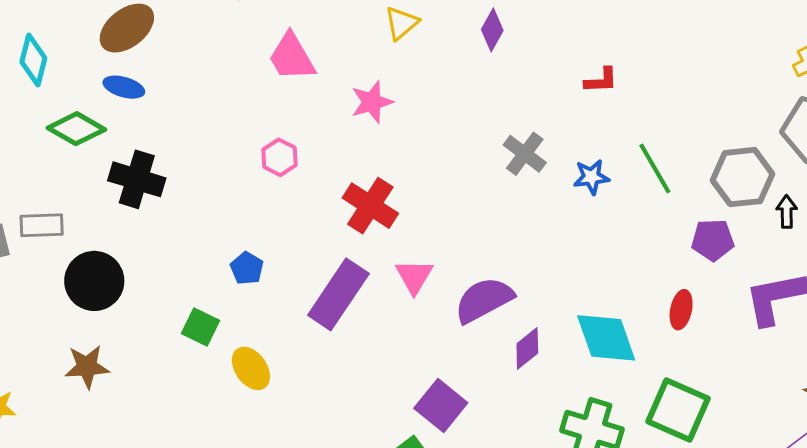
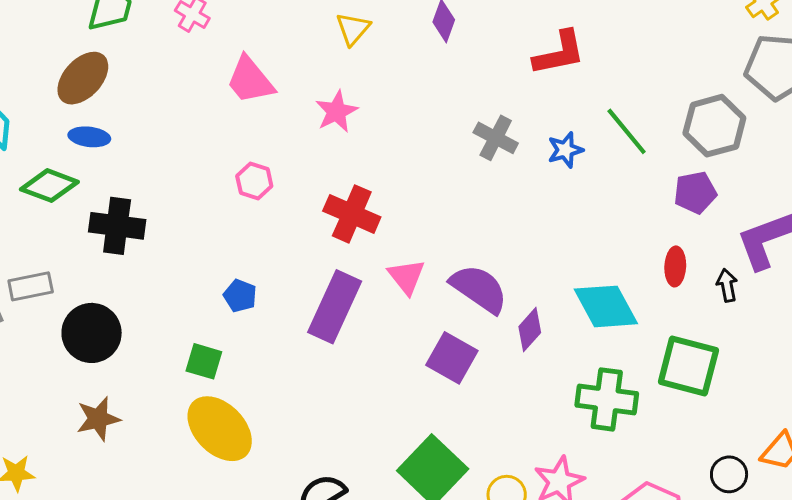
red L-shape: (601, 80) -> (559, 53), size x1.6
black arrow: (787, 212) -> (727, 285), moved
purple semicircle: (484, 300) -> (479, 289), turned 72
yellow ellipse: (251, 368) -> (220, 429), moved, size x1.6
purple square: (441, 405) -> (452, 358), moved

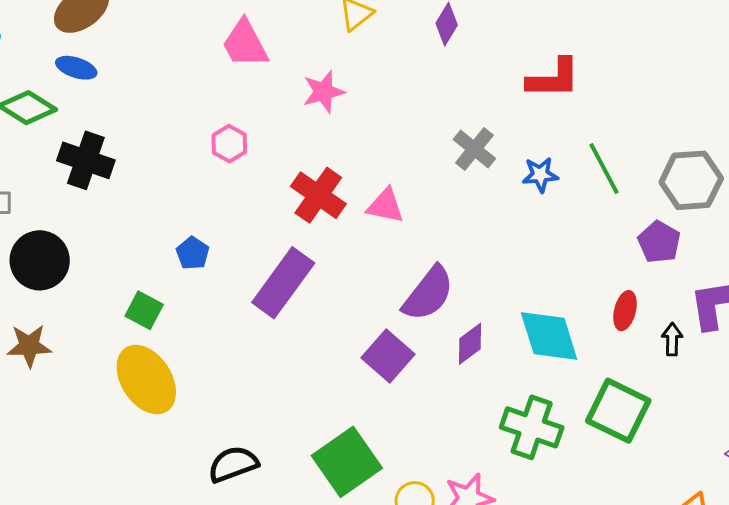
purple pentagon: (695, 193) -> (659, 242), turned 30
pink triangle: (406, 277) -> (385, 206), moved, turned -51
purple semicircle: (479, 289) -> (428, 294), turned 82

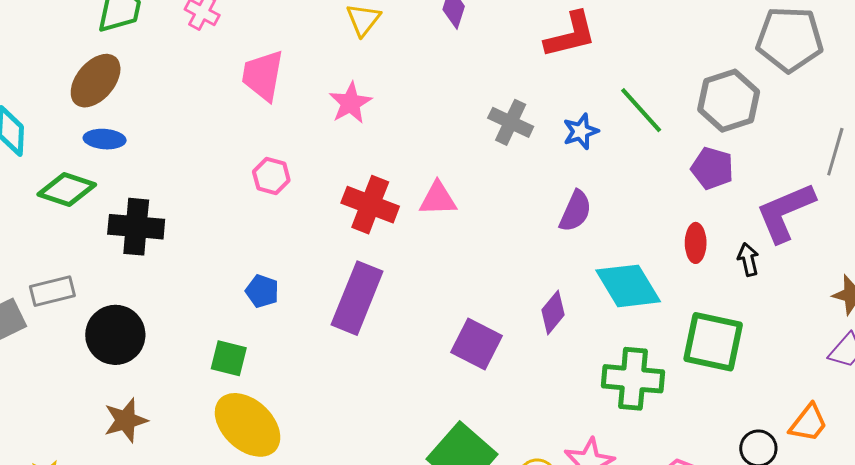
pink trapezoid: (245, 44) -> (263, 75), turned 52
purple semicircle: (428, 294) -> (575, 211), moved, size x0.7

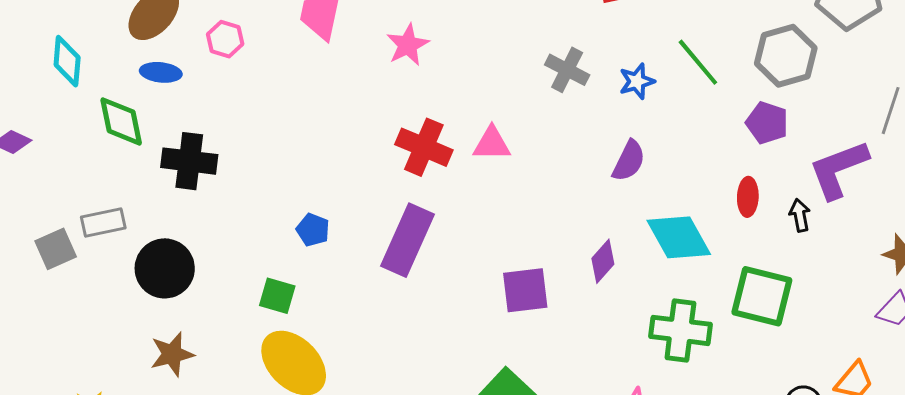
pink hexagon: (271, 176) -> (225, 39), moved
green diamond: (67, 189) -> (121, 121), turned 58
purple square: (476, 344) -> (525, 290), turned -36

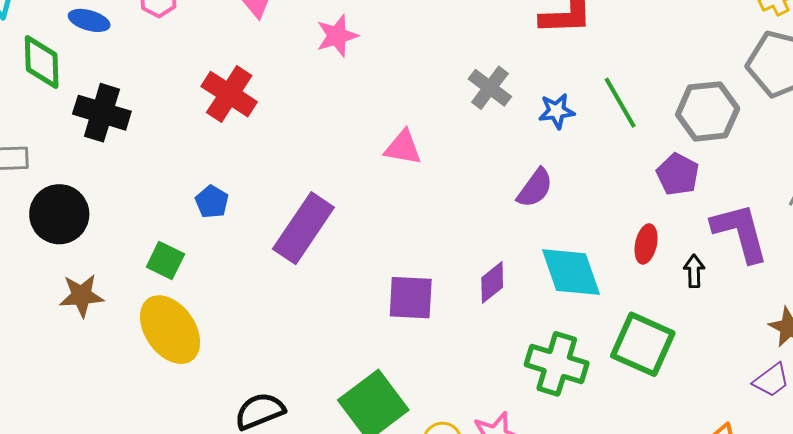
red cross: (424, 147) -> (229, 94), moved
purple L-shape: (839, 169) -> (740, 232), turned 86
brown star: (172, 354) -> (82, 296), moved

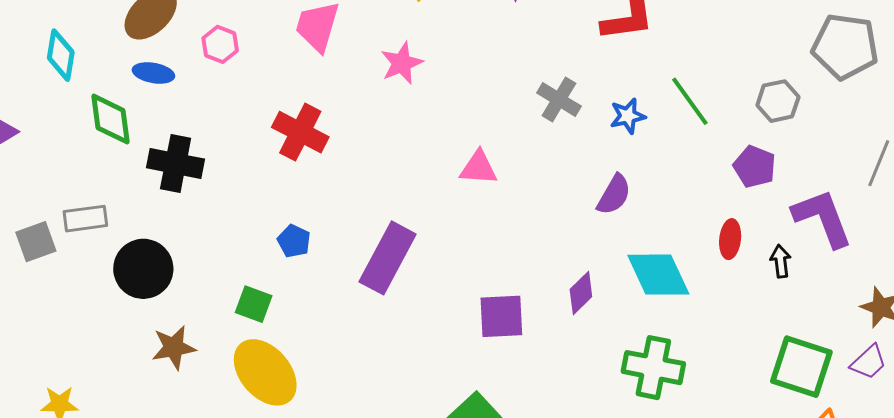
gray hexagon: (708, 111) -> (778, 101), size x0.7
green square: (643, 344) -> (801, 367), moved

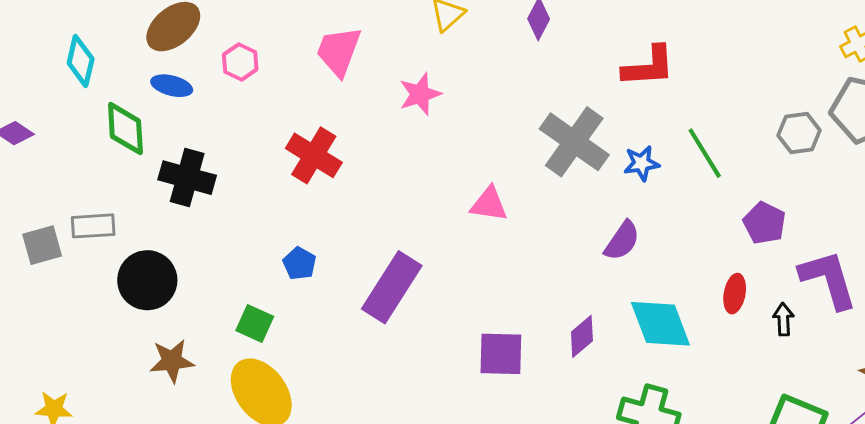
gray cross: (559, 99) -> (574, 142), size x1.6
gray hexagon: (778, 101) -> (799, 133), moved

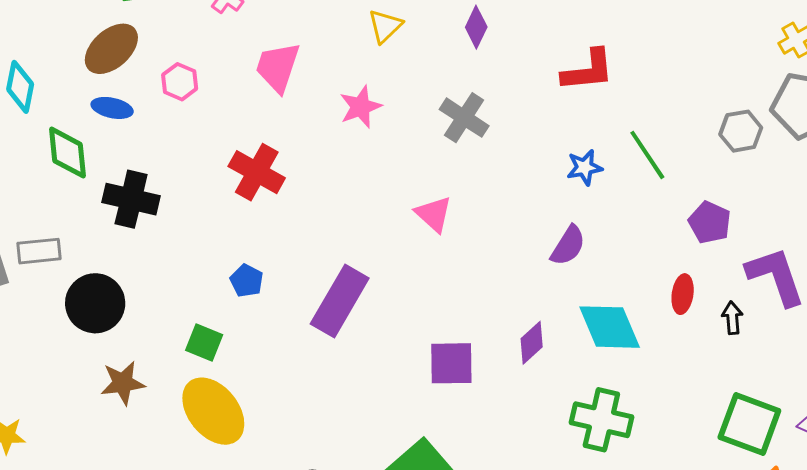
gray cross: (574, 142) -> (464, 118), moved, size x0.7
pink triangle: (489, 204) -> (434, 214), turned 36

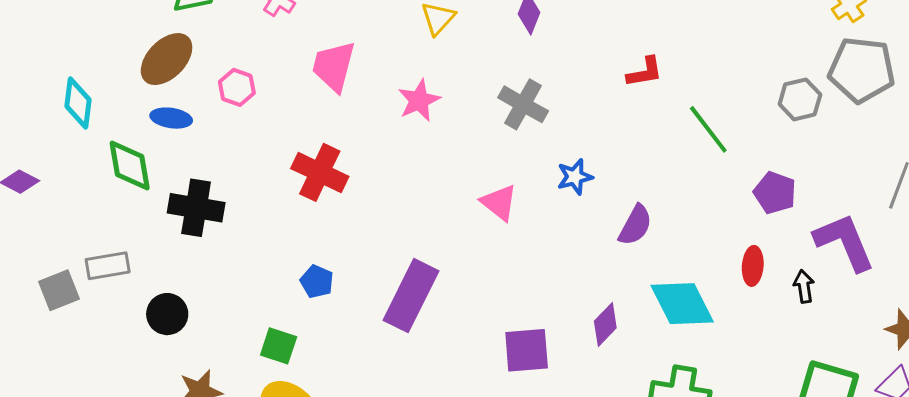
red L-shape: (588, 70) -> (645, 72), moved, size x0.7
blue star: (584, 167) -> (575, 177), moved
black circle: (95, 303) -> (167, 314), size x0.7

